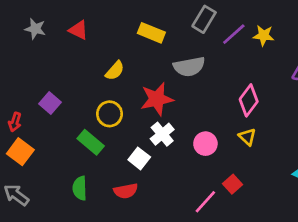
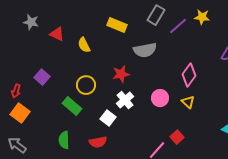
red triangle: (78, 30) -> (57, 34), moved
yellow star: (264, 36) -> (202, 17), moved
yellow semicircle: (115, 71) -> (84, 45), moved, turned 112
red star: (157, 99) -> (121, 74), size x0.7
pink circle: (205, 144) -> (160, 98), moved

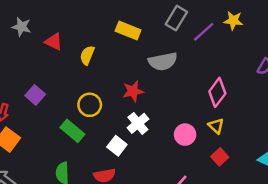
yellow semicircle: (84, 45) -> (87, 55), turned 49
pink circle: (160, 98) -> (185, 135), moved
red square: (177, 137) -> (220, 157), moved

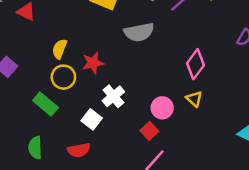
yellow semicircle: (87, 55) -> (60, 49), moved
red star: (133, 91) -> (93, 63), moved
red square: (220, 157) -> (149, 131), moved

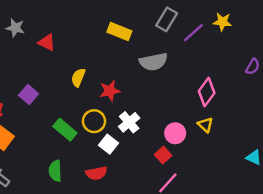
yellow circle: (63, 77) -> (94, 121), moved

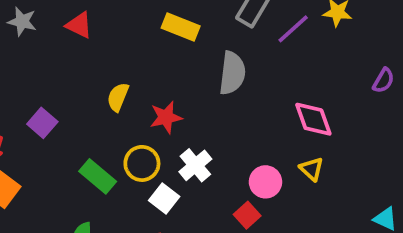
red triangle: (47, 42) -> (79, 25), moved
gray semicircle: (153, 62) -> (232, 73), turned -72
pink diamond: (207, 92) -> (313, 119), turned -56

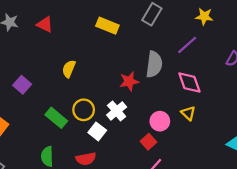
purple line: (293, 29) -> (187, 45), moved
gray semicircle: (232, 73) -> (154, 64), moved
red star: (166, 117) -> (129, 81), moved

